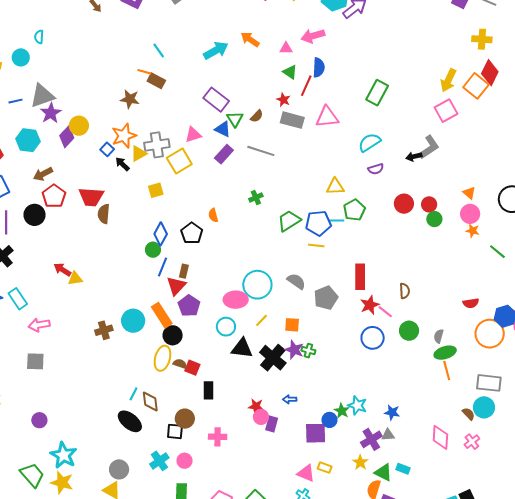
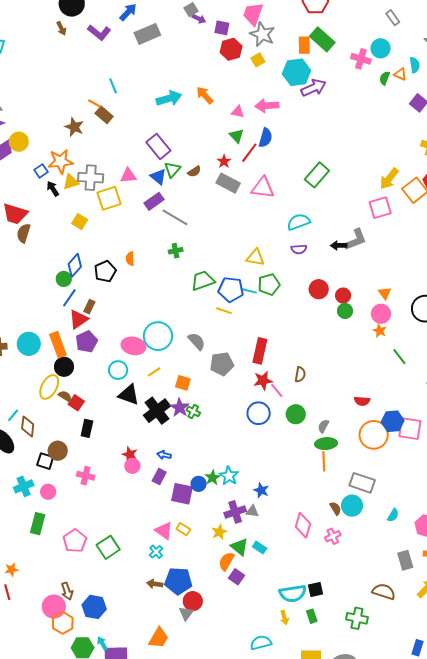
gray line: (261, 151) -> (175, 217), moved
yellow square: (156, 190) -> (80, 222), turned 35
purple rectangle: (272, 424) -> (159, 477), moved

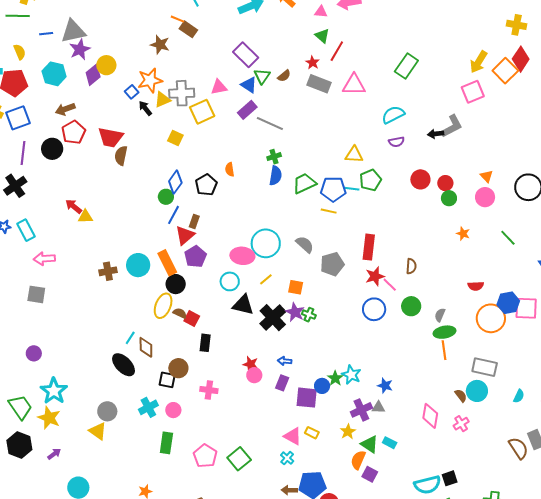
blue semicircle: (266, 138) -> (276, 176), moved
orange star: (380, 331) -> (463, 234), moved
brown semicircle: (384, 592) -> (518, 448), moved, turned 45

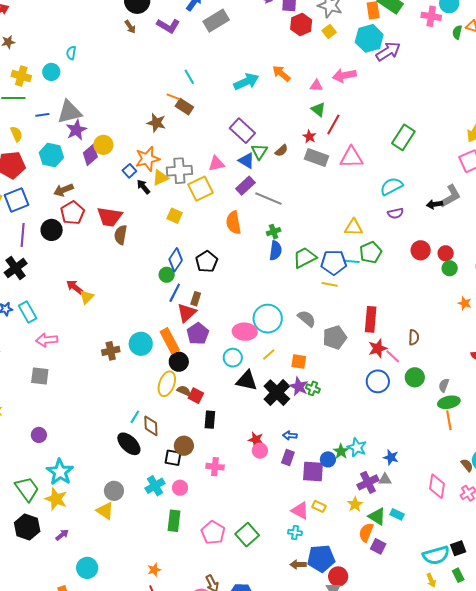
orange semicircle: (230, 169) -> (234, 223), moved, size x1.6
yellow triangle: (85, 217) -> (87, 297), turned -42
cyan cross: (287, 458) -> (295, 533), turned -32

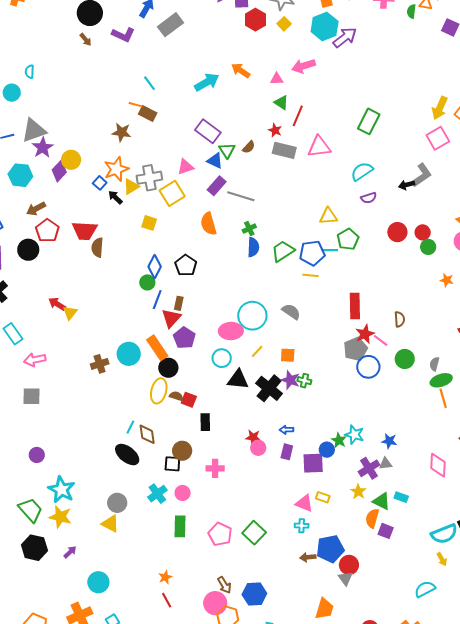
gray pentagon: (335, 337) -> (355, 349), moved

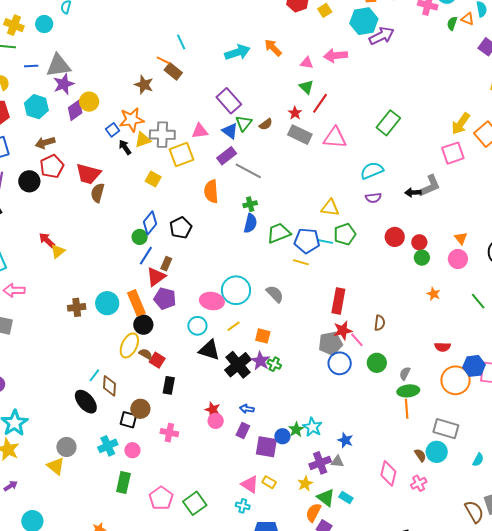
purple pentagon: (184, 338) -> (165, 299), turned -30

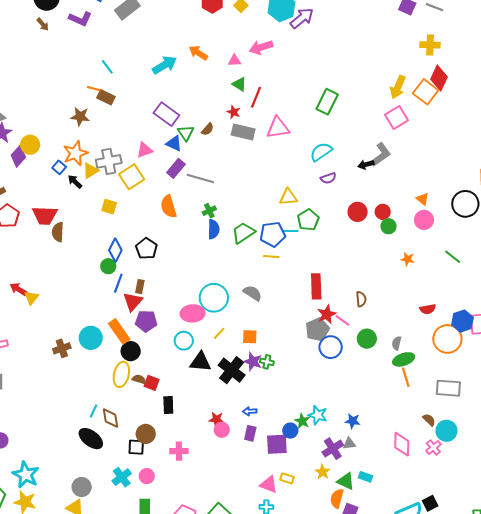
cyan circle: (437, 452) -> (446, 431), moved

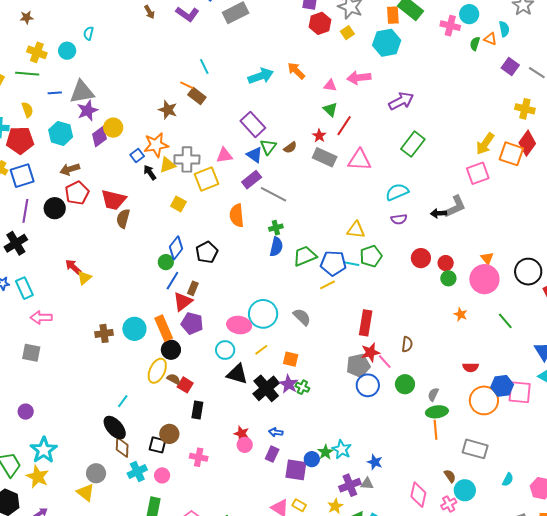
purple arrow: (302, 18) -> (401, 101), moved
orange square: (426, 92) -> (511, 154), turned -30
pink circle: (424, 220) -> (484, 279), size x1.5
yellow line: (271, 257) -> (328, 285), turned -42
brown diamond: (111, 418) -> (122, 447), moved

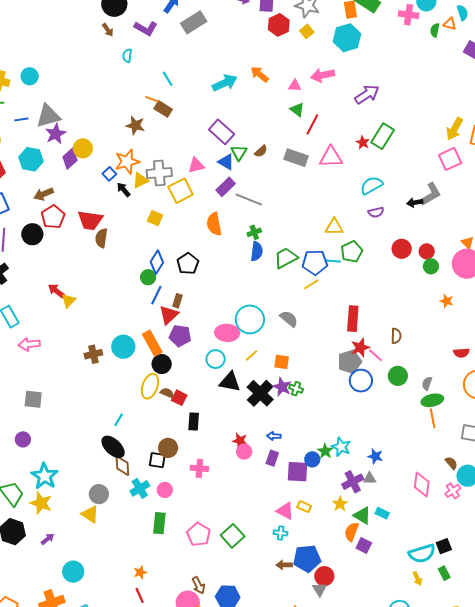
cyan semicircle: (89, 33) -> (127, 56), moved
red star: (319, 136) -> (363, 142), moved
gray square: (31, 353) -> (33, 399), moved

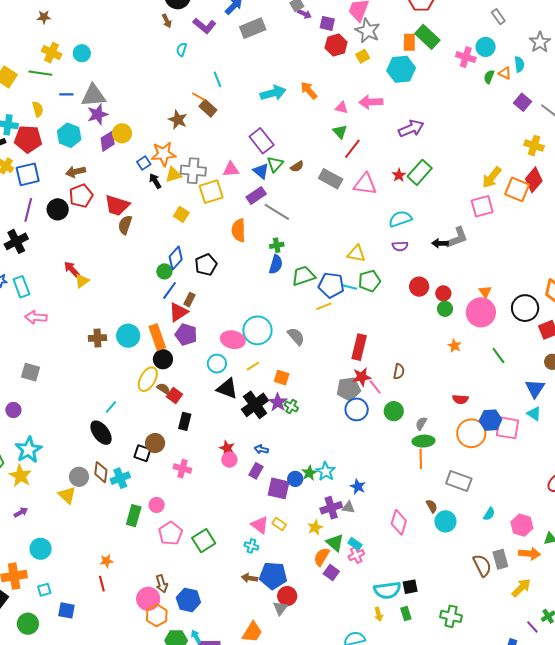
brown diamond: (122, 466) -> (101, 472), moved
pink circle: (165, 490) -> (157, 505), moved
pink cross: (453, 491) -> (356, 555), moved

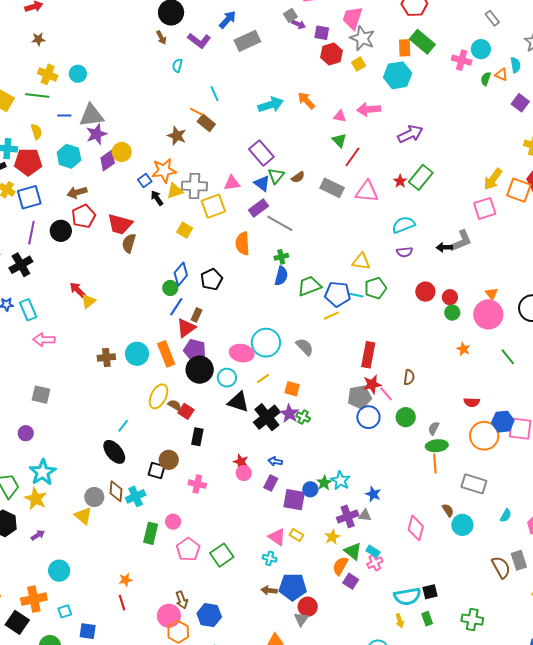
black circle: (163, 359) -> (200, 370), moved, size x1.4

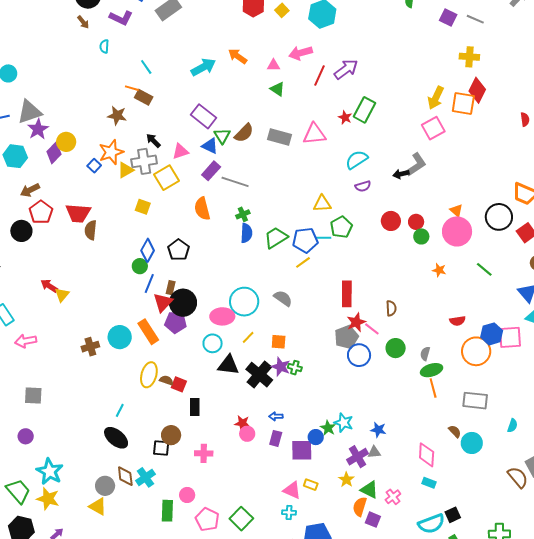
red line: (352, 157) -> (319, 75), moved
brown semicircle: (298, 177) -> (244, 133), size x1.5
black arrow: (157, 198) -> (153, 141), moved
black circle: (200, 370) -> (183, 303), moved
cyan rectangle: (373, 551) -> (429, 483), moved

